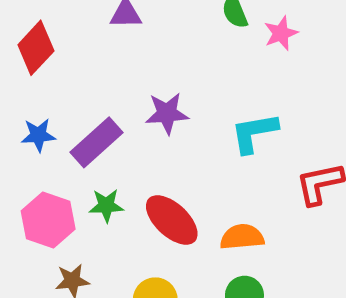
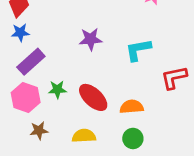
blue star: (38, 135) -> (20, 33), moved
purple rectangle: (97, 142) -> (31, 62), moved

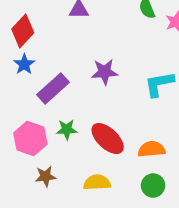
blue star: (20, 33) -> (24, 64), turned -30
purple rectangle: (31, 62) -> (53, 89), moved

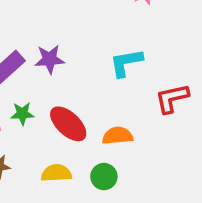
purple star: (105, 72) -> (50, 59), moved
green circle: (153, 186) -> (104, 177), moved

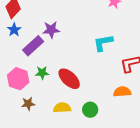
purple star: (50, 59) -> (51, 30), moved
orange semicircle: (118, 136) -> (122, 92), moved

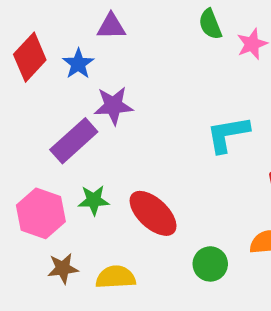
blue star: (14, 30) -> (78, 64), moved
yellow semicircle: (62, 108) -> (116, 277), moved
green circle: (90, 110) -> (210, 264), moved

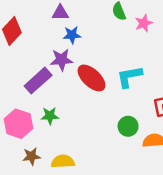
blue star: (78, 64) -> (72, 35), moved, turned 30
red ellipse: (153, 213) -> (92, 78), moved
green circle: (210, 264) -> (128, 126), moved

